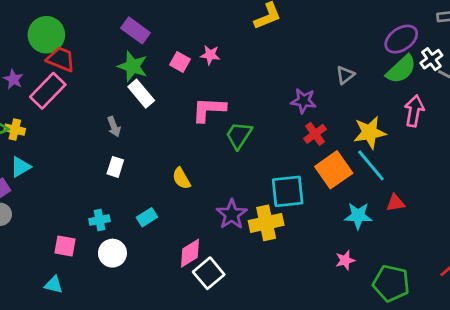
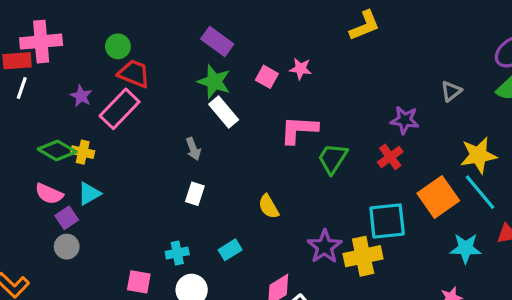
green circle: (46, 35) -> (118, 46), size x0.6
red cross: (315, 134) -> (390, 157), moved

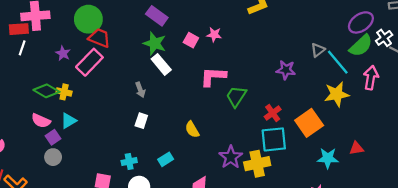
green circle: (118, 46) -> (88, 19), size x1.6
red cross: (390, 157) -> (273, 113), moved
cyan line: (480, 192) -> (338, 62), moved

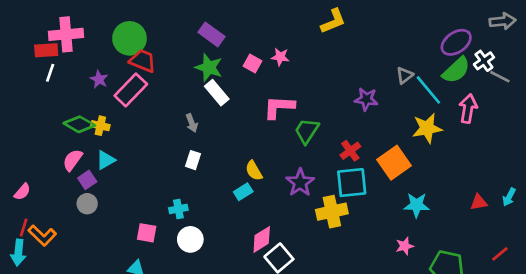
pink semicircle: (41, 121) -> (73, 160), turned 102
red triangle: (356, 148) -> (479, 202), moved
purple star: (231, 157) -> (300, 183), moved
cyan rectangle: (166, 159) -> (243, 192), moved

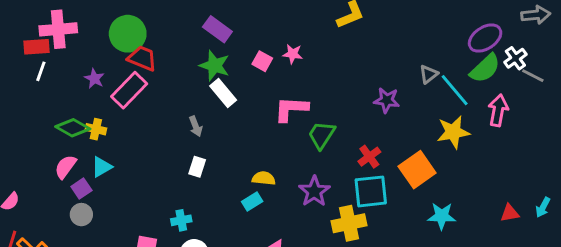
yellow semicircle: (254, 171) -> (264, 178), turned 126

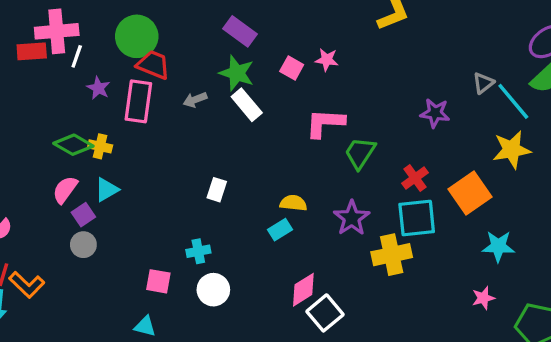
white line: (41, 71) -> (77, 56), moved
pink rectangle: (129, 90) -> (138, 101), turned -36
gray arrow: (196, 126) -> (195, 100), moved, turned 90

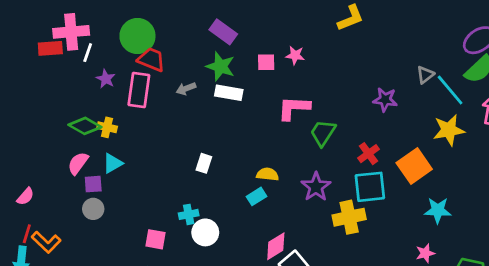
pink square: (292, 68) -> (266, 62), turned -30
white rectangle: (247, 105) -> (229, 93), turned -40
purple square: (83, 215) -> (93, 184), turned 30
white circle: (213, 290) -> (205, 232), moved

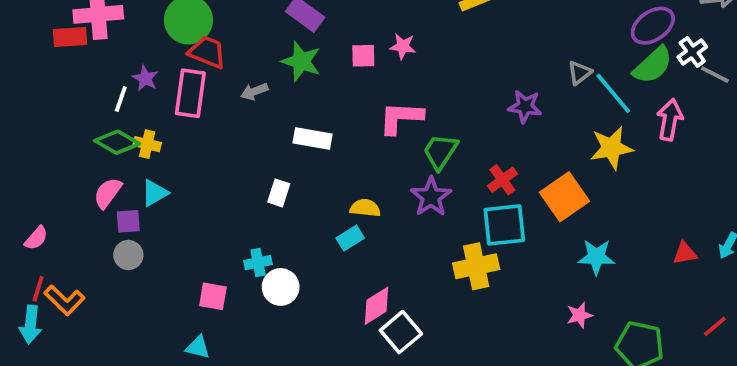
white line: (88, 53) -> (121, 99), moved
white rectangle: (229, 93) -> (313, 138), moved
purple star: (316, 187) -> (431, 197), moved

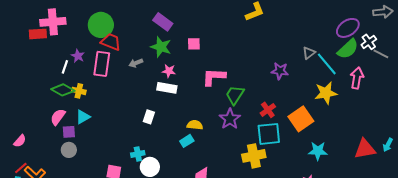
pink star: (403, 46) -> (169, 71), moved
red triangle: (685, 253) -> (365, 149), size x1.6
red line: (38, 289) -> (21, 168), turned 32

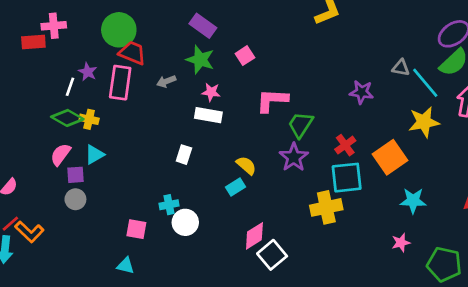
pink cross: (53, 22) -> (54, 26), size x0.7
pink square: (194, 44) -> (245, 56), turned -32
gray triangle: (309, 53) -> (401, 68), turned 48
yellow semicircle: (195, 125) -> (246, 165), turned 35

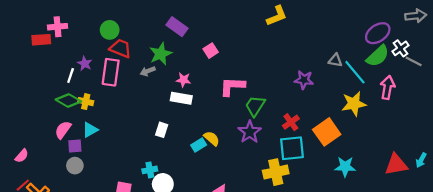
green circle: (119, 30) -> (110, 30), size x0.7
green star: (200, 60) -> (161, 54), moved, turned 30
cyan rectangle: (235, 187) -> (199, 145), moved

